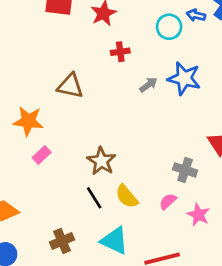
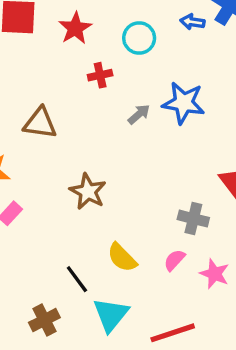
cyan circle: (169, 27) -> (139, 38), moved
brown star: (101, 161) -> (88, 192), moved
black line: (94, 198) -> (77, 279), moved
cyan triangle: (115, 241) -> (111, 315), turned 48

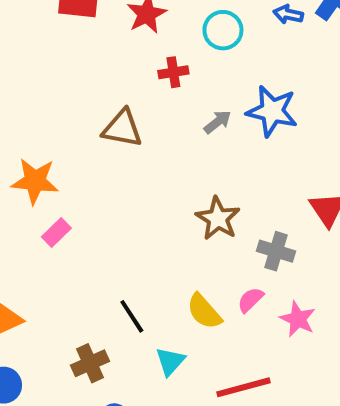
brown triangle: (40, 123) -> (122, 129), moved
brown star: (88, 192) -> (218, 218), moved
yellow semicircle: (122, 258) -> (204, 311), moved
cyan triangle: (111, 315) -> (170, 361), size x0.7

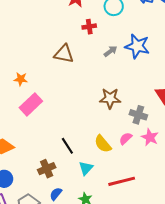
orange star: (35, 181) -> (21, 79), size x0.6
brown star: (218, 218) -> (110, 98), turned -30
pink rectangle: (56, 233) -> (31, 104), size x1.6
pink star: (298, 319) -> (150, 137), moved

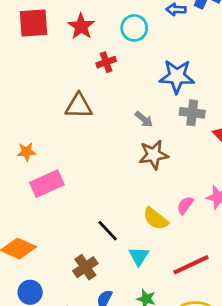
gray arrow: (111, 51) -> (144, 119), moved, turned 88
pink rectangle: (31, 104) -> (47, 184), turned 30
gray cross: (138, 115) -> (192, 113), moved

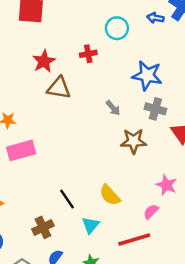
red star: (81, 26) -> (44, 61), moved
brown star: (154, 155) -> (134, 141), moved
pink semicircle: (185, 205) -> (151, 212), moved

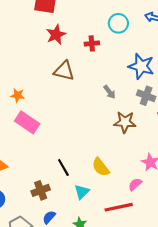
red star: (44, 61) -> (56, 35), moved
pink rectangle: (21, 150) -> (27, 122), turned 45

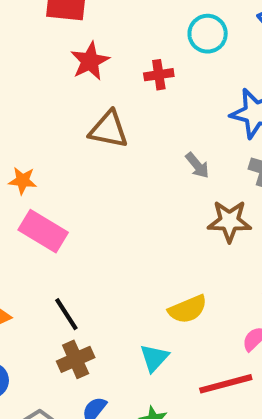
black line: (63, 167) -> (66, 314), moved
yellow semicircle: (101, 167) -> (188, 309), turned -72

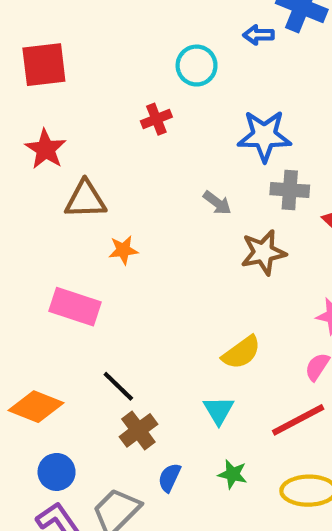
red star: (90, 61) -> (46, 149), moved
brown triangle: (109, 130) -> (85, 200), moved
orange star: (23, 181) -> (123, 250), moved

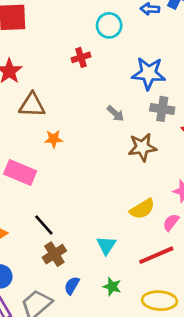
yellow semicircle: (241, 352) -> (142, 209), moved

